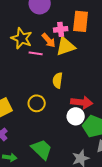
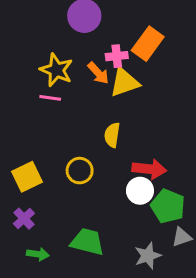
orange rectangle: (81, 21) -> (148, 44), turned 30
pink line: (36, 53) -> (50, 98), moved
green trapezoid: (42, 149) -> (87, 242), turned -30

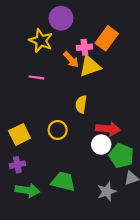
yellow star: (56, 70) -> (41, 41), moved
purple cross: (24, 219) -> (17, 165), turned 32
green arrow: (38, 254) -> (27, 190), size x1.5

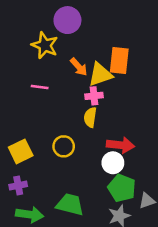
orange rectangle: (107, 38) -> (119, 60), moved, turned -30
pink cross: (84, 47) -> (94, 96), moved
green pentagon: (121, 156) -> (122, 188), moved

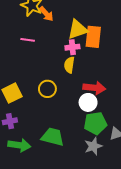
orange rectangle: (119, 60) -> (93, 37), moved
orange arrow: (79, 67) -> (46, 14), moved
green pentagon: (122, 188) -> (95, 123), turned -30

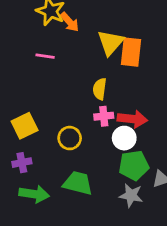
yellow triangle: (78, 29) -> (111, 42), turned -30
pink cross: (72, 47) -> (104, 116), moved
yellow circle: (47, 89) -> (70, 138), moved
gray star: (93, 146) -> (131, 195), turned 30

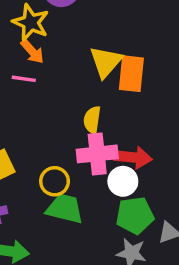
orange arrow: (70, 22) -> (32, 51), moved
pink cross: (104, 116) -> (97, 154), size x1.6
green trapezoid: (78, 183) -> (65, 209), moved

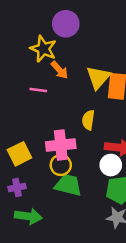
orange arrow: (32, 51) -> (59, 70), moved
pink cross: (97, 154) -> (61, 145), moved

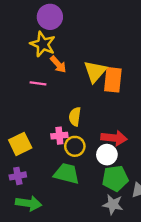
purple circle: (66, 24) -> (50, 17), moved
yellow semicircle: (88, 120) -> (75, 117), moved
pink cross: (61, 145) -> (59, 136), size x0.6
yellow circle: (61, 165) -> (75, 146), moved

